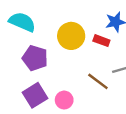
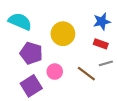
red rectangle: (101, 41) -> (101, 44), moved
pink circle: (64, 100) -> (55, 72), moved

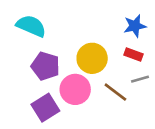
yellow circle: (63, 34) -> (92, 58), moved
pink circle: (55, 72) -> (75, 89), size x1.5

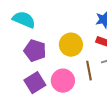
pink circle: (75, 89) -> (63, 81), moved
brown line: (115, 92) -> (89, 71), turned 42

